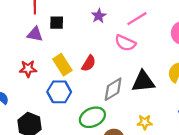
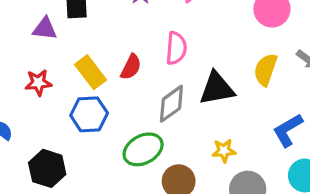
pink semicircle: (125, 43) -> (176, 48), moved, turned -105

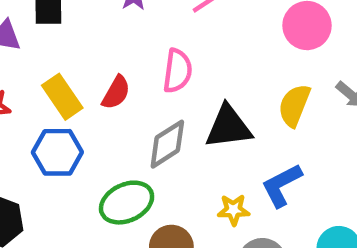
blue L-shape: (288, 130) -> (282, 185), moved

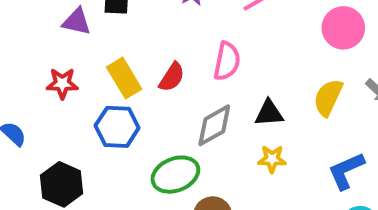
black triangle: (228, 127) -> (269, 113), size x0.7
blue L-shape: (282, 185) -> (346, 171), moved
yellow star: (233, 210) -> (272, 159), moved

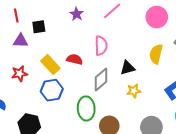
red semicircle: (172, 77) -> (75, 59), turned -98
green ellipse: (175, 175) -> (86, 108), turned -60

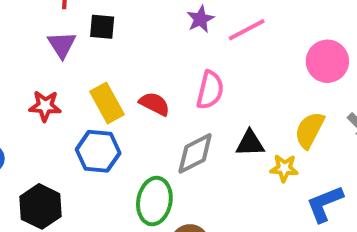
purple star: (77, 14) -> (200, 19), moved
purple triangle: (21, 41) -> (62, 45), turned 42
yellow star: (134, 91) -> (284, 168), moved

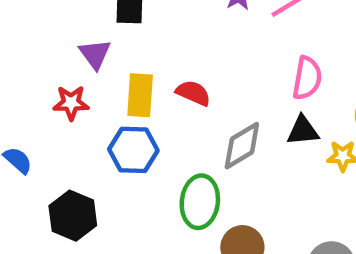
purple triangle: (62, 45) -> (95, 54), moved
pink semicircle: (210, 90) -> (307, 78), moved
yellow rectangle: (107, 103) -> (140, 95), turned 36

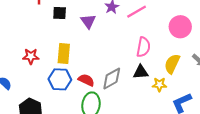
purple triangle: (95, 54) -> (88, 21), moved
red semicircle: (193, 93) -> (86, 80), moved

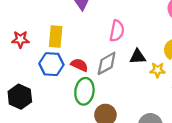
pink semicircle: (143, 47) -> (117, 31), moved

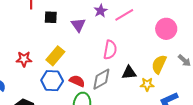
yellow rectangle: (56, 37) -> (55, 56), turned 36

